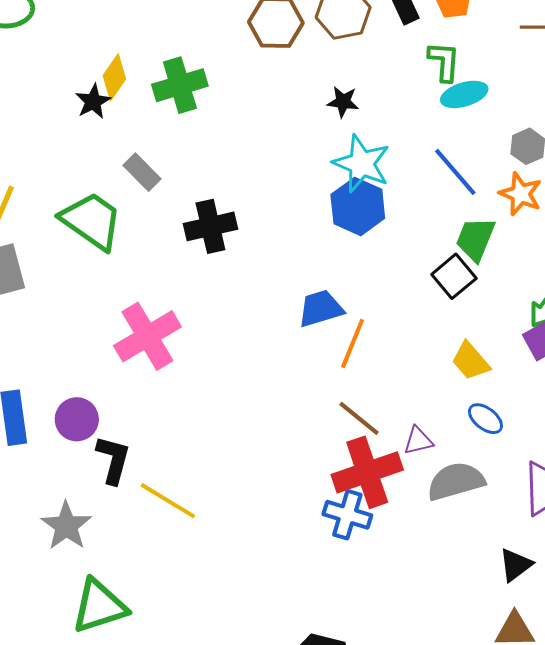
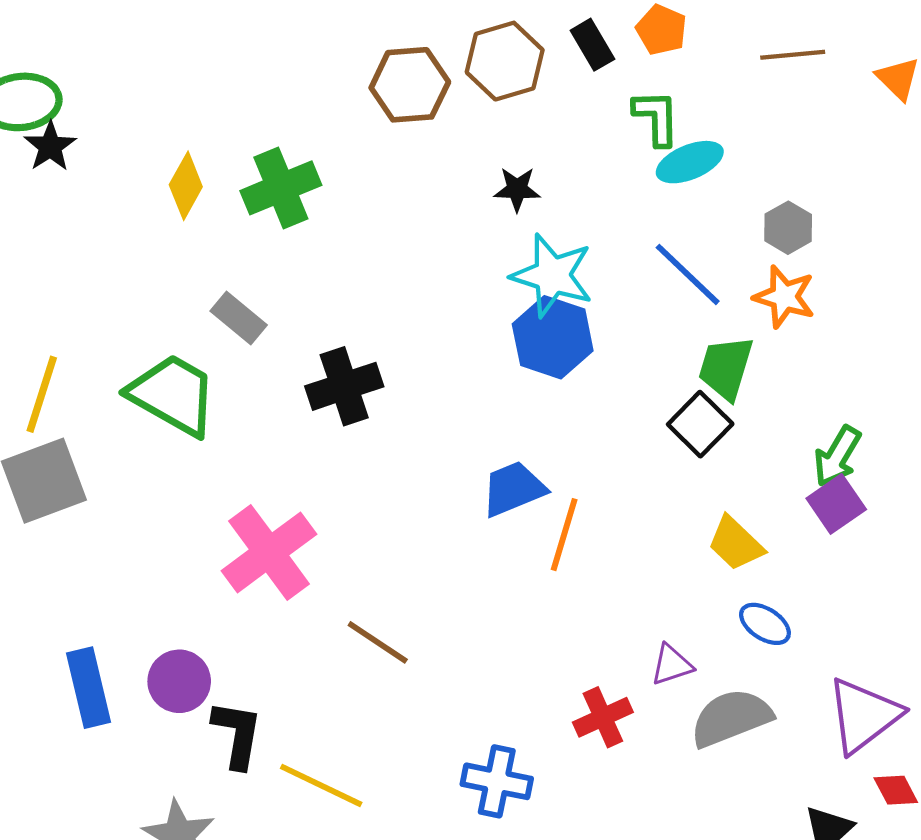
black star: (93, 101) -> (50, 146), moved
brown line: (359, 418) -> (378, 642), moved
red cross: (367, 472) -> (603, 717), size x0.6
blue cross: (347, 515) -> (497, 781), moved

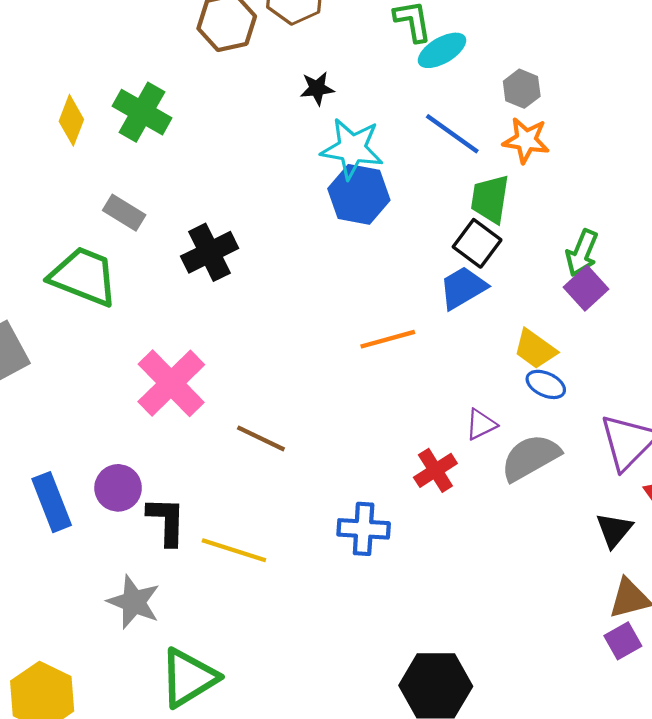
green cross: (281, 188) -> (142, 112), turned -30
blue trapezoid: (513, 489) -> (463, 288), moved
orange line: (564, 535) -> (388, 339), turned 66
yellow trapezoid: (736, 543) -> (535, 349), moved

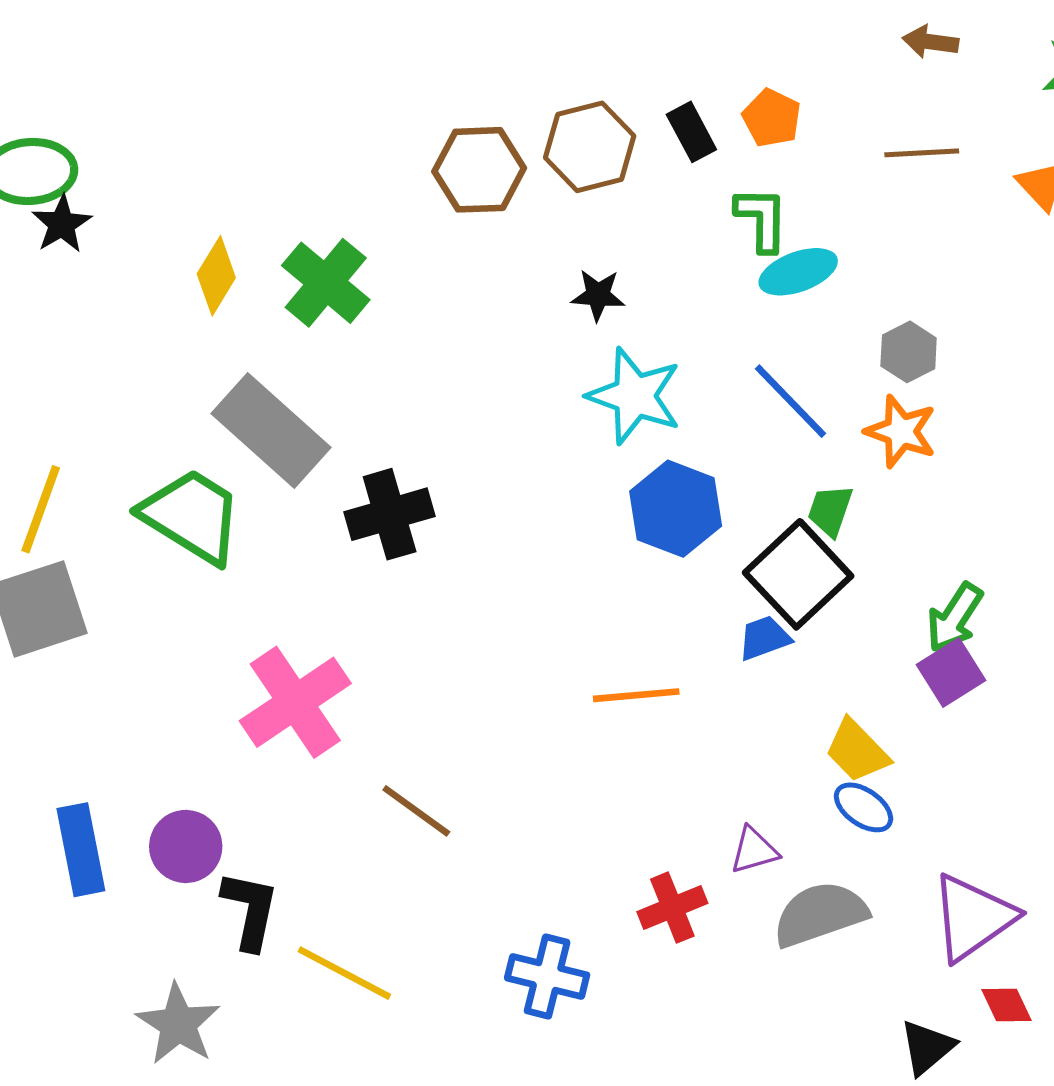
blue hexagon: (359, 194) -> (676, 509), moved
green trapezoid: (490, 199) -> (830, 511), size x0.7
gray rectangle: (124, 213) -> (271, 430), size x1.8
black square: (477, 243) -> (798, 574), size x1.4
blue trapezoid: (463, 288) -> (764, 638), size x0.7

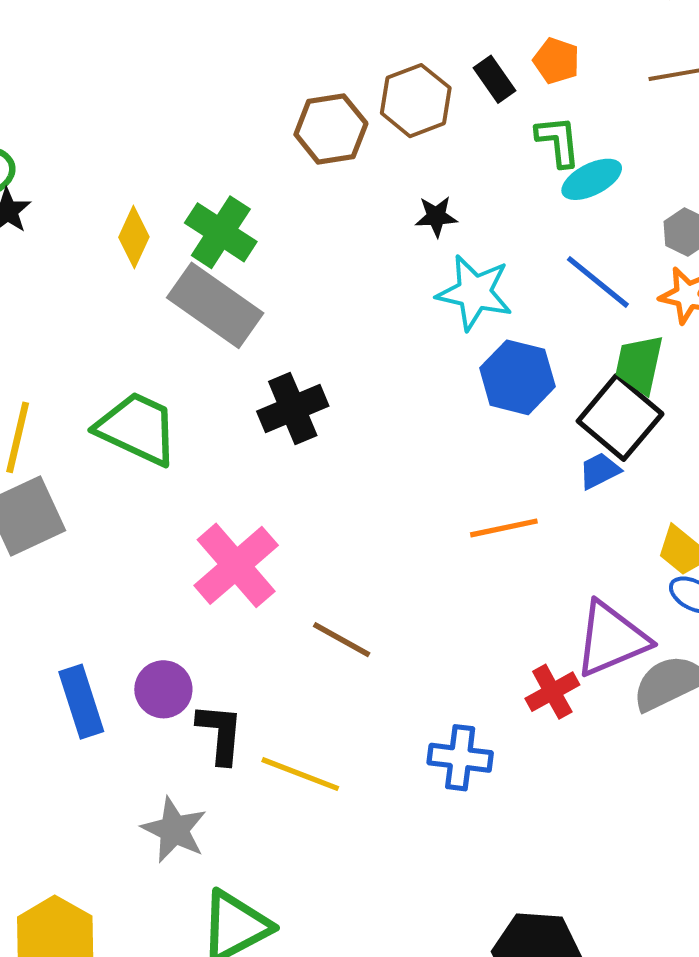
gray rectangle: (271, 430) -> (215, 305), moved
green trapezoid: (830, 511) -> (639, 364), size x1.4
purple triangle: (754, 850) -> (611, 639), size x2.0

